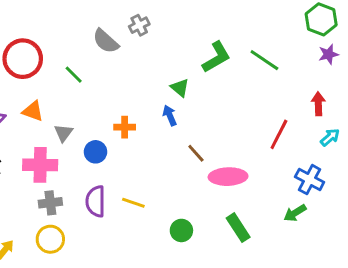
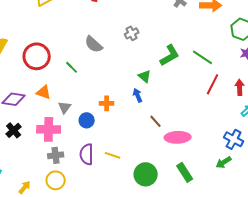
gray cross: (139, 25) -> (132, 33), moved
red line: (279, 134) -> (213, 84), moved
green circle: (181, 230) -> (146, 174), size x1.5

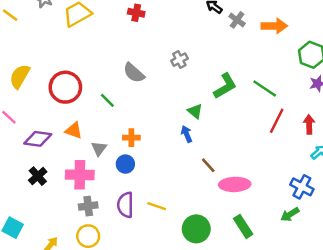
orange cross: (107, 103) -> (131, 138), moved

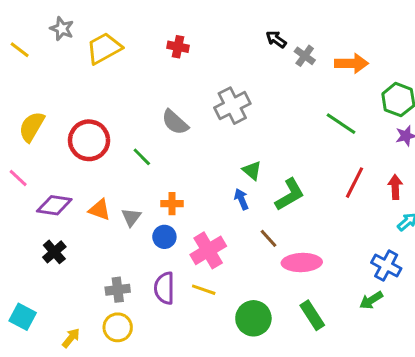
gray cross: (179, 60) -> (232, 106), size x1.6
green L-shape: (225, 86) -> (290, 195), moved
green line: (265, 88) -> (341, 124), moved
orange triangle: (74, 130) -> (100, 210), moved
pink cross: (80, 175) -> (208, 250), moved, turned -32

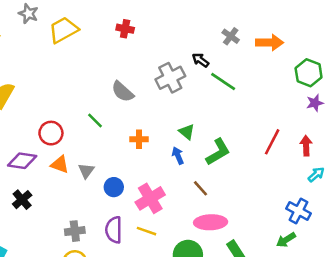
black arrow: (276, 39) -> (200, 60), moved
green line: (341, 124) -> (223, 82), moved
red circle: (89, 140) -> (51, 133), moved, size x0.7
orange cross: (172, 204) -> (139, 139), moved
pink ellipse: (302, 262) -> (211, 222), moved

